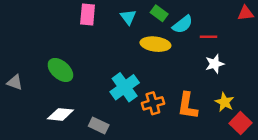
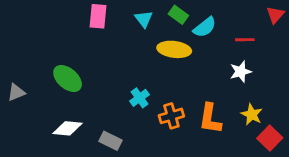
red triangle: (245, 13) -> (275, 15), turned -42
red line: (208, 37) -> (245, 40), moved
gray triangle: (15, 82) -> (16, 92), turned -42
cyan cross: (125, 87) -> (140, 98), size x0.6

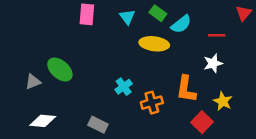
gray triangle: (16, 92) -> (33, 82), moved
orange L-shape: (210, 119) -> (186, 89), moved
white diamond: (68, 128) -> (43, 121), moved
red square: (270, 138) -> (202, 122), moved

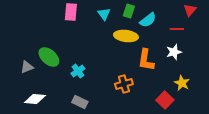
green rectangle: (158, 13) -> (129, 11), turned 72
red triangle: (244, 13) -> (190, 10), moved
cyan cross: (124, 87) -> (78, 71), moved
orange L-shape: (186, 89) -> (146, 60), moved

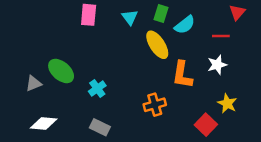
yellow ellipse: (126, 36) -> (157, 45), turned 50

